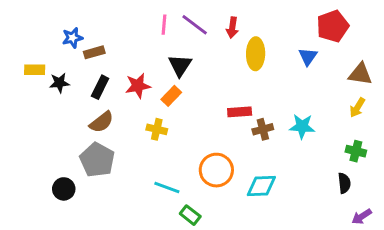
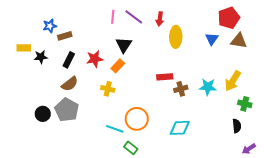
brown triangle: (360, 74) -> (239, 41), moved
yellow arrow: (357, 108) -> (233, 81), moved, size x1.5
orange circle: (216, 170) -> (137, 119), moved
black circle: (64, 189) -> (43, 114), moved

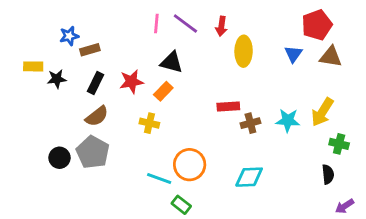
black triangle: (124, 45) -> (172, 62), turned -48

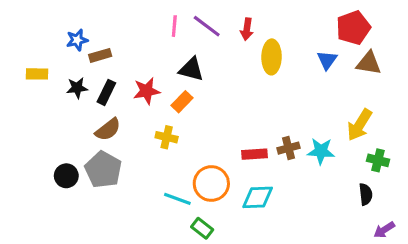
black star: (57, 79) -> (77, 88), moved
red rectangle: (228, 107) -> (255, 154), moved
cyan star: (288, 120) -> (321, 151), moved
brown cross: (250, 123) -> (288, 148), moved
cyan diamond: (249, 177) -> (258, 197), moved

